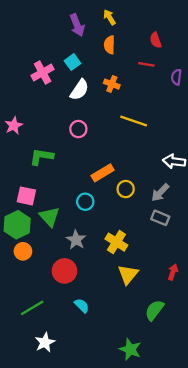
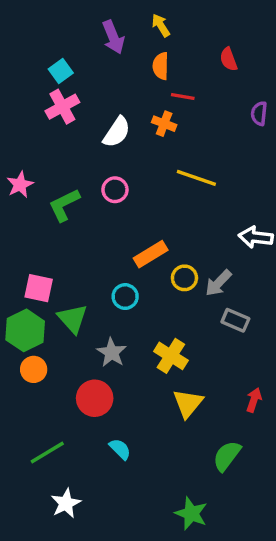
cyan square: (73, 62) -> (61, 71), moved
red line: (146, 64) -> (183, 96), moved
green L-shape: (41, 157) -> (64, 205), moved, turned -35
gray arrow: (160, 192) -> (218, 283), moved

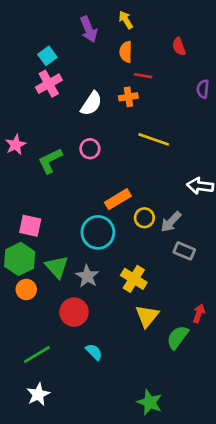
orange cross: (164, 124) -> (128, 97), turned -30
cyan circle: (125, 297) -> (98, 232), size x1.6
green triangle: (73, 319) -> (57, 267), moved
green semicircle: (227, 456) -> (178, 337), moved
white star: (66, 503) -> (38, 394), moved

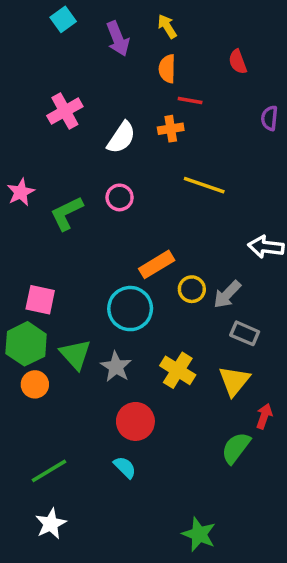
cyan square: (47, 56) -> (63, 19), moved
red circle: (74, 312) -> (135, 421), moved
yellow triangle: (147, 316) -> (234, 381), moved

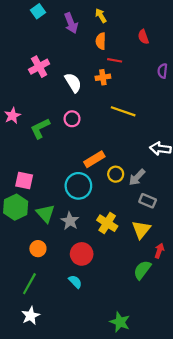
white semicircle: (121, 138) -> (73, 83), turned -66
orange circle: (35, 384) -> (38, 249), moved
green line: (49, 471) -> (29, 284), turned -30

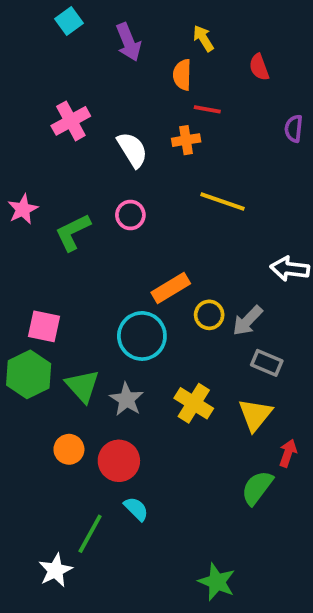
yellow arrow: (101, 16) -> (203, 38), moved
red circle: (82, 254) -> (119, 461), moved
green line: (29, 284) -> (90, 534), moved

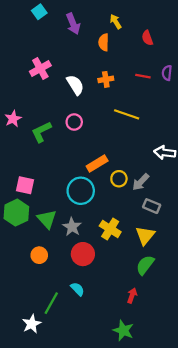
red line: (207, 109) -> (143, 76), moved
red arrow: (288, 453) -> (132, 296), moved
red circle: (119, 461) -> (83, 254), moved
green semicircle: (257, 488) -> (145, 265), moved

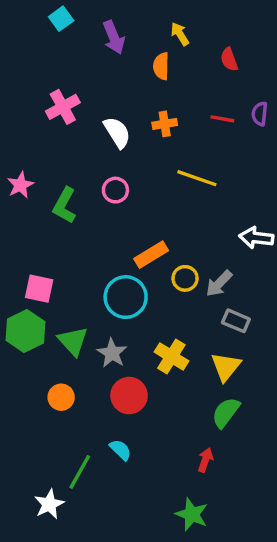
green L-shape: (41, 132) -> (65, 205), turned -35

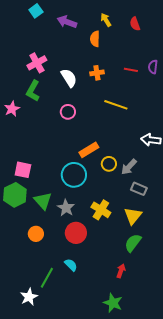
purple arrow: (114, 37) -> (67, 22), turned 132
red semicircle: (229, 59) -> (135, 24), moved
green L-shape: (65, 205) -> (33, 91), moved

